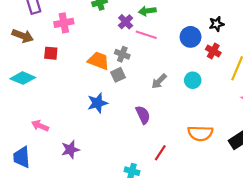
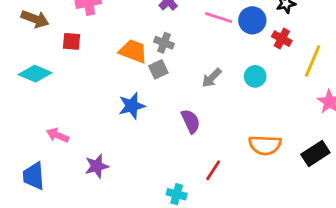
pink line: (146, 35) -> (219, 18), moved

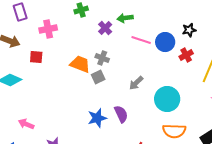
red cross: (282, 39) -> (186, 55), turned 32
cyan circle: (255, 76) -> (167, 99), moved, size x1.6
blue star: (132, 106) -> (97, 118), moved

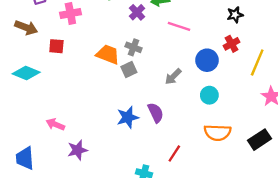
blue circle: (165, 42) -> (207, 60), moved
cyan circle: (167, 99) -> (209, 95), size x0.6
pink arrow: (26, 124) -> (55, 124), moved

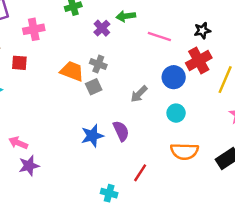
pink line: (179, 26) -> (159, 37), moved
red cross: (232, 44) -> (199, 60), size x1.5
purple star: (77, 150) -> (29, 166), moved

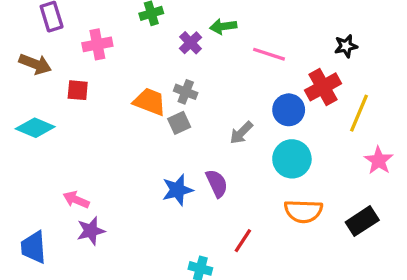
black star: (202, 31) -> (346, 46), moved
cyan circle: (176, 113) -> (292, 159), size x1.5

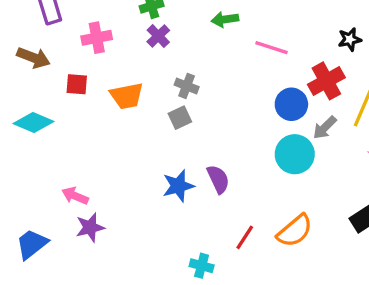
purple cross: (191, 43) -> (158, 36), moved
orange trapezoid: (150, 102) -> (127, 96), moved, turned 148
gray arrow: (241, 133) -> (325, 128), moved
orange semicircle: (303, 211) -> (295, 231), moved, turned -42
blue trapezoid: (34, 247) -> (32, 244), turned 56

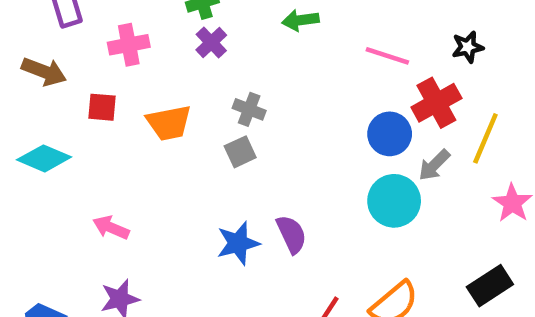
pink line: (271, 48) -> (387, 56), moved
pink arrow: (75, 196) -> (111, 228), moved

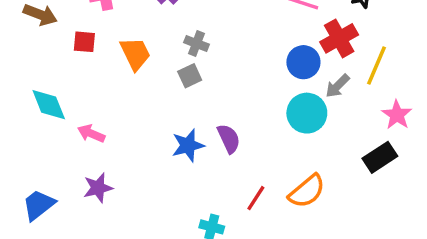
orange trapezoid: (169, 123) -> (135, 54), turned -105
cyan diamond: (44, 158) -> (49, 105), moved, turned 45
black rectangle: (490, 286) -> (380, 157), moved

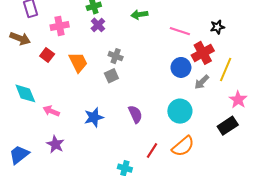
red square: (84, 42) -> (47, 55), turned 32
cyan circle: (307, 113) -> (180, 111), moved
blue star: (188, 145) -> (94, 117), moved
purple star: (98, 188) -> (55, 144), turned -30

